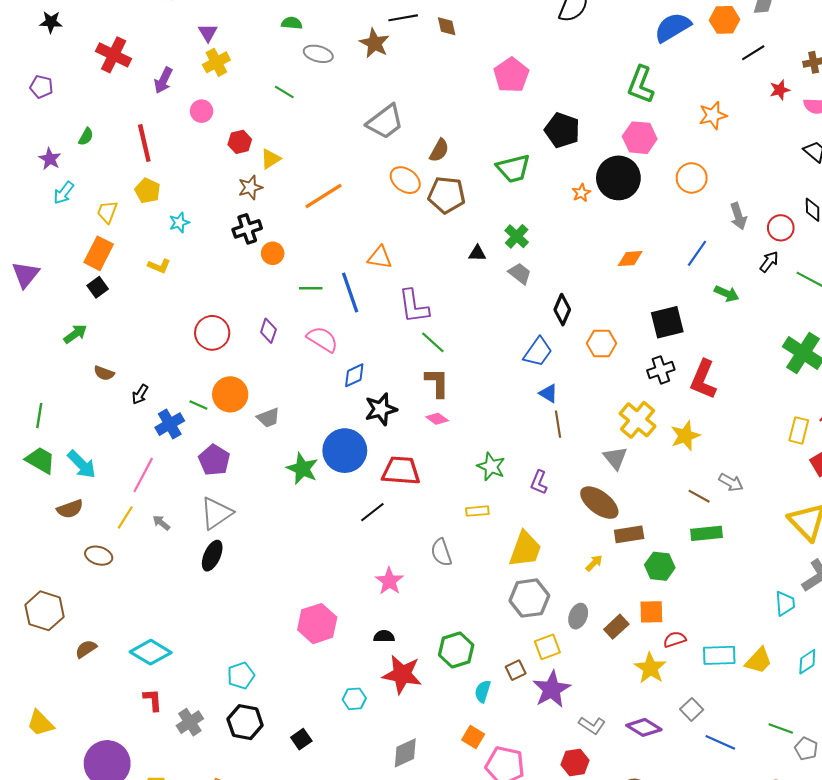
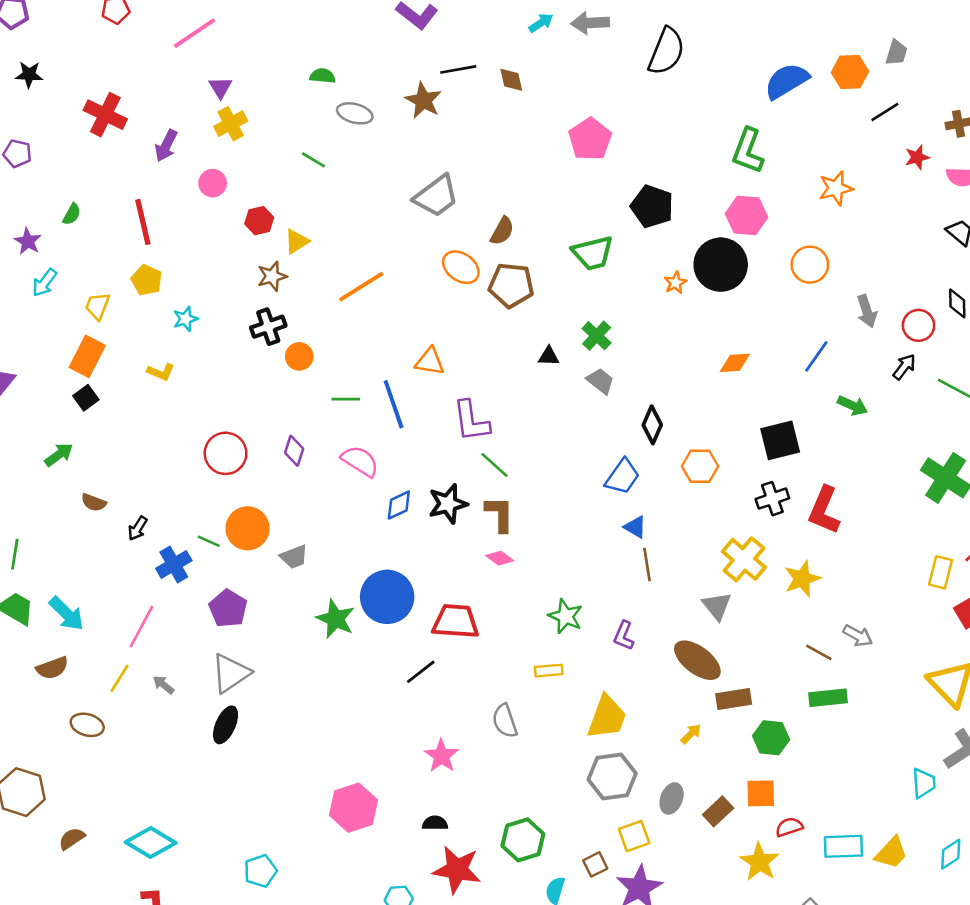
black star: (381, 409) -> (448, 504), moved

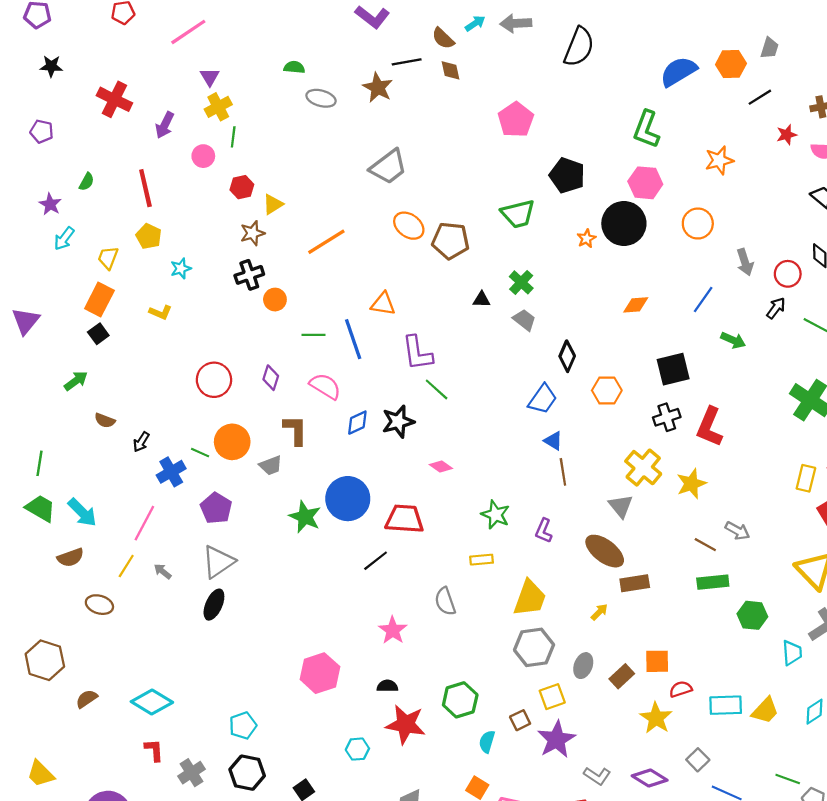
green line: (313, 160) -> (233, 137), moved, turned 66
brown semicircle: (502, 231) -> (443, 38), moved, turned 105
brown L-shape: (500, 514) -> (295, 430), moved
green hexagon: (771, 738) -> (752, 615), moved

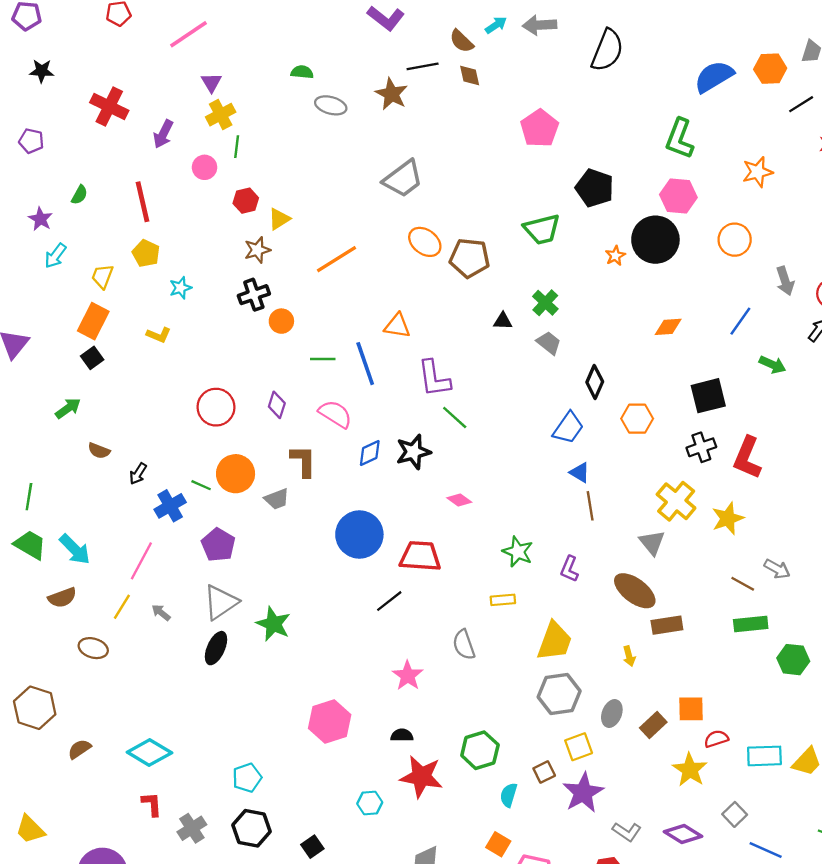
green star: (305, 517) -> (273, 624), moved
yellow arrow: (599, 612) -> (629, 656), turned 120

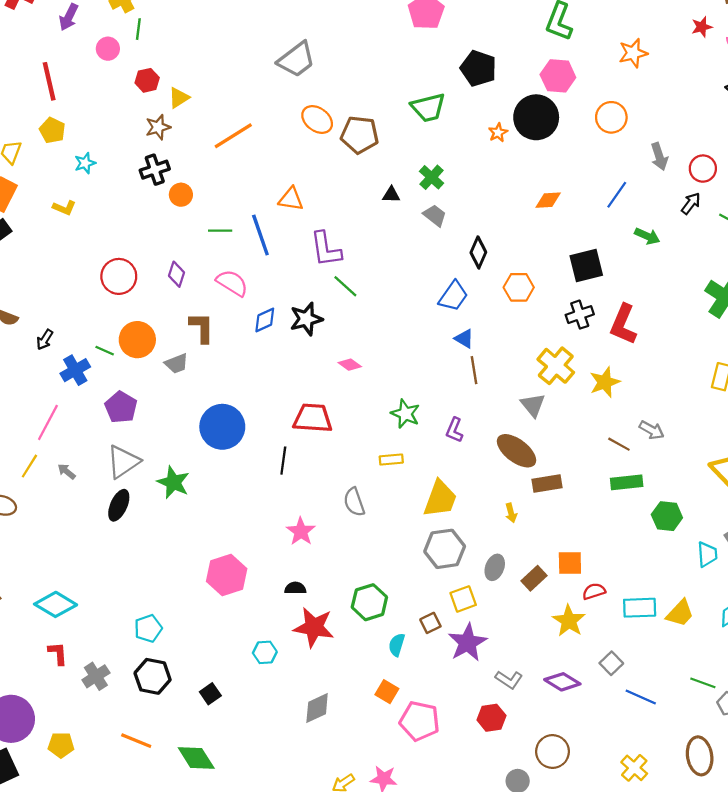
blue circle: (359, 534) -> (222, 427), moved
black line: (389, 601) -> (283, 461), turned -44

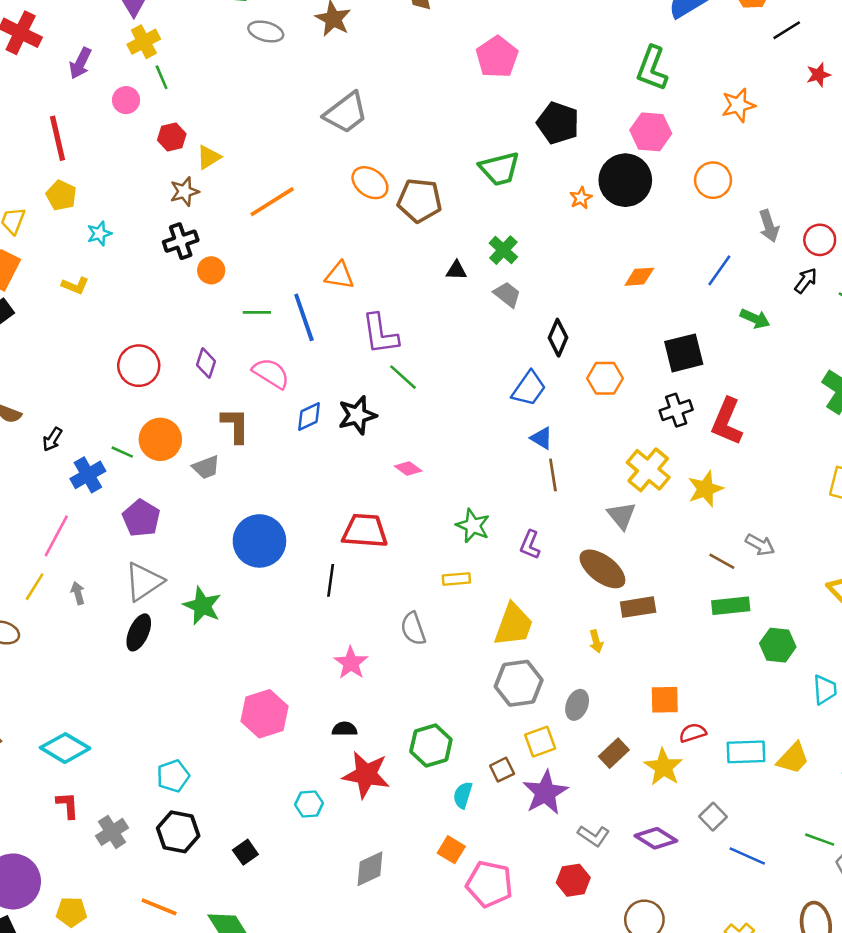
green line: (138, 29) -> (162, 77), turned -30
gray arrow: (66, 471) -> (78, 593), turned 36
brown rectangle: (534, 578) -> (614, 753), moved

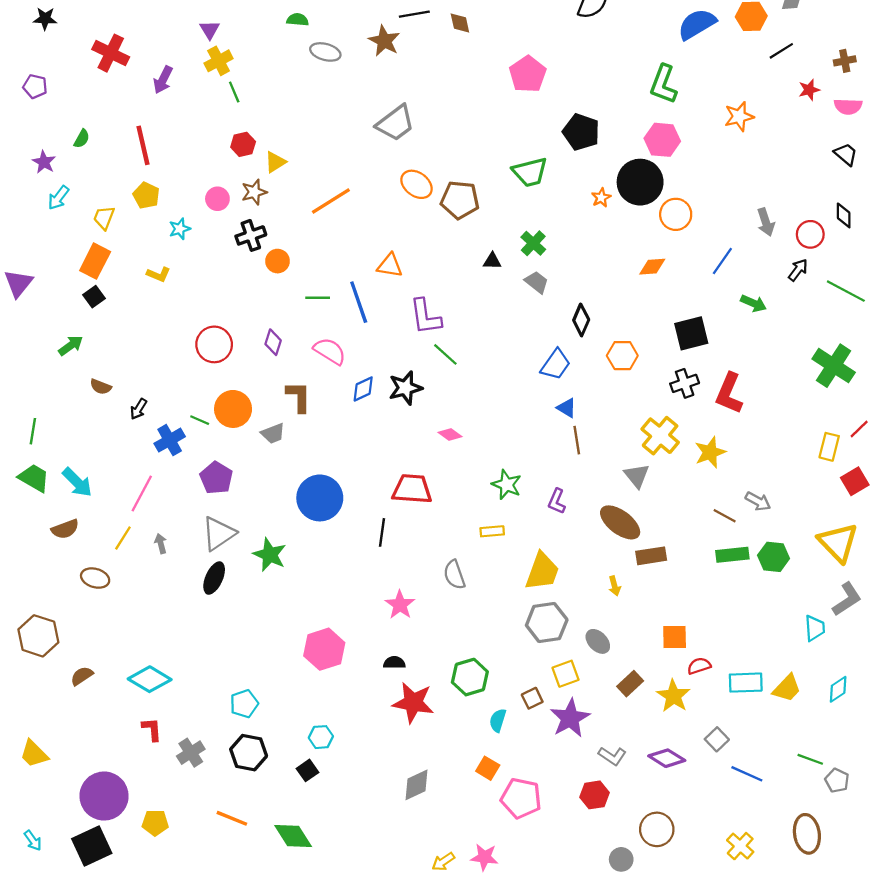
pink circle: (126, 100) -> (217, 199), moved
orange circle: (713, 180) -> (676, 214), moved
green hexagon: (778, 645) -> (774, 557), moved
gray ellipse: (577, 705) -> (598, 641), turned -65
cyan hexagon: (309, 804) -> (321, 737), moved

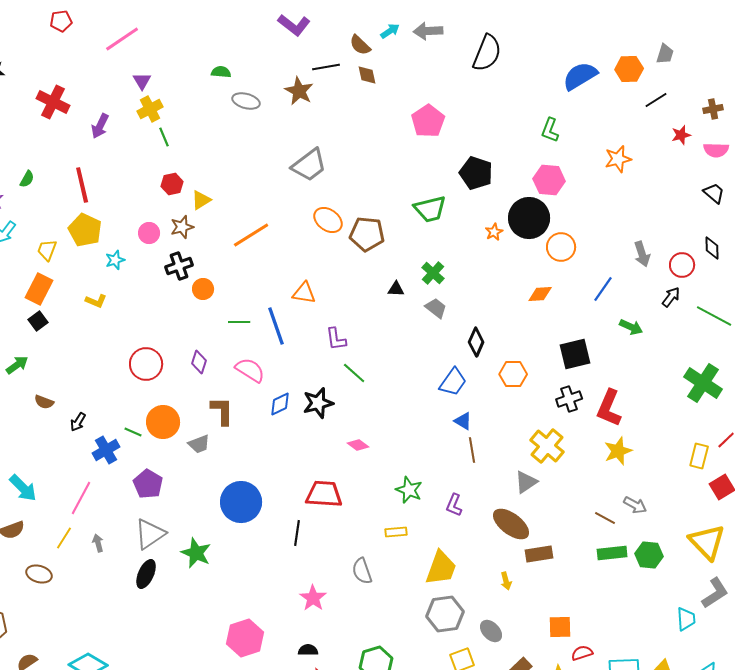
green L-shape: (663, 84) -> (550, 130), size x0.7
yellow pentagon: (146, 195) -> (85, 230), size x1.4
purple L-shape: (425, 317) -> (336, 339), size x0.7
yellow star: (710, 452) -> (618, 451), moved
gray triangle: (637, 476) -> (526, 482), turned 35

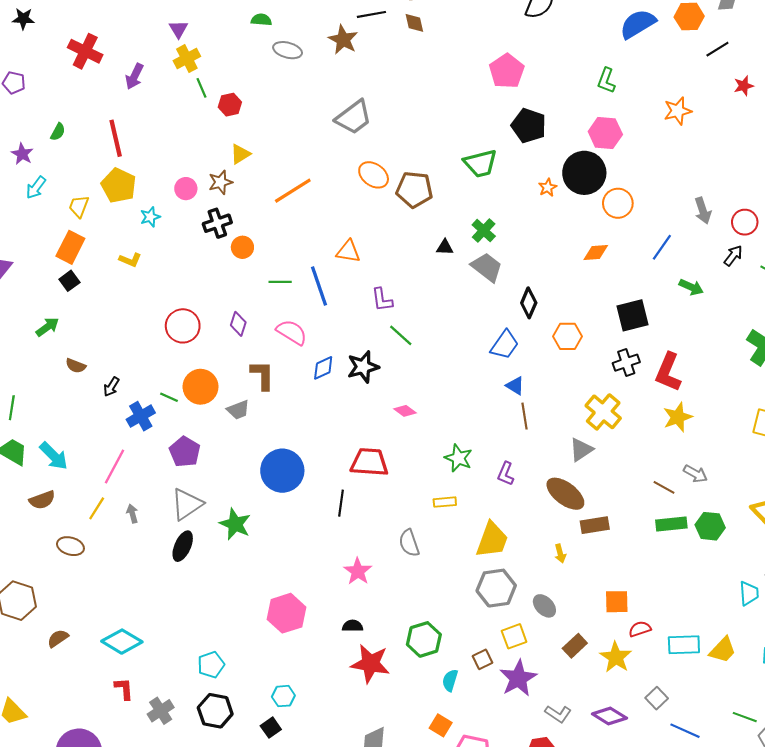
pink pentagon: (428, 121) -> (507, 71), moved
red hexagon: (172, 184) -> (230, 105), moved
gray trapezoid: (436, 308) -> (487, 267), size x1.4

